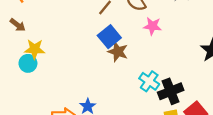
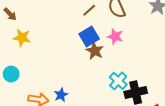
pink star: (152, 26) -> (115, 37), moved
cyan circle: (28, 63) -> (11, 74), moved

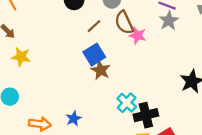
pink star: (115, 37) -> (138, 35), moved
blue star: (61, 95) -> (74, 119), moved

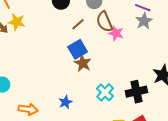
yellow star: (21, 57) -> (17, 22), moved
black cross: (146, 115) -> (136, 92), moved
blue star: (74, 119) -> (65, 102), moved

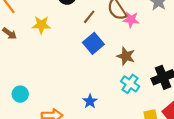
yellow star: (17, 22) -> (41, 25), moved
brown star: (83, 63) -> (126, 56), moved

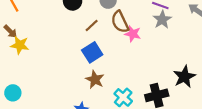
yellow star: (41, 25) -> (20, 45), moved
brown star: (126, 56) -> (95, 80), moved

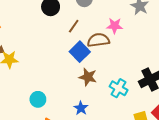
brown semicircle: (120, 22) -> (98, 40), moved, turned 120
cyan circle: (13, 93) -> (38, 99), moved

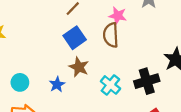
brown semicircle: (98, 40) -> (111, 35), moved, turned -95
blue star: (81, 108) -> (57, 84), moved

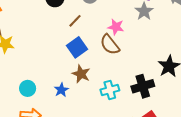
brown semicircle: (111, 35) -> (110, 45), turned -35
cyan cross: (110, 85) -> (110, 90), turned 36

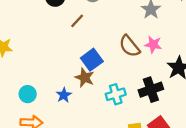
pink star: (116, 27) -> (153, 44), moved
brown semicircle: (110, 45) -> (129, 46), moved
blue square: (77, 47) -> (92, 60), moved

